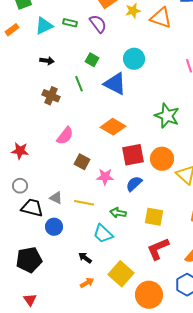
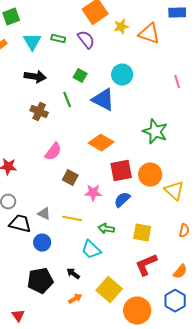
cyan triangle: (44, 26) -> (32, 42), turned -36
black arrow: (47, 61) -> (35, 77), size x1.5
black pentagon: (29, 260) -> (40, 281), moved

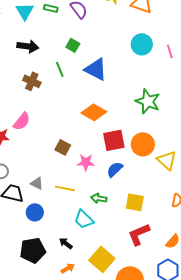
cyan circle: (122, 75) -> (142, 44), moved
pink semicircle: (53, 152) -> (22, 121), moved

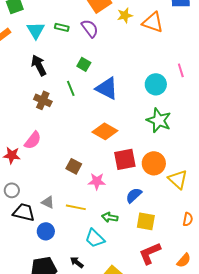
cyan circle: (142, 44) -> (156, 84), moved
black arrow: (28, 46) -> (39, 65), turned -125
blue semicircle: (115, 169) -> (134, 195), moved

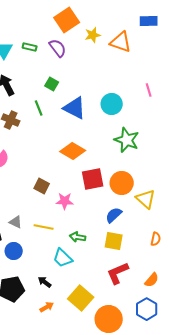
cyan circle: (156, 84) -> (112, 104), moved
blue semicircle: (134, 195) -> (114, 215), moved

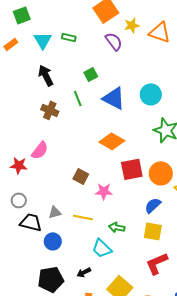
purple semicircle: (58, 48) -> (114, 41), moved
green square: (52, 84) -> (91, 74), turned 32
gray triangle: (16, 222) -> (55, 212), turned -40
black arrow: (45, 282) -> (84, 272), turned -64

